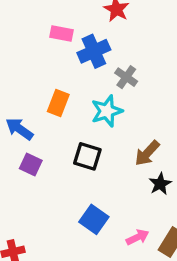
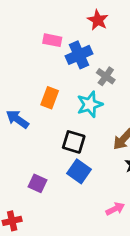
purple square: (31, 164) -> (38, 183), moved
blue square: (94, 219) -> (79, 171), moved

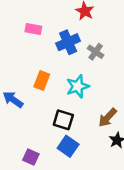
pink rectangle: (52, 40) -> (33, 29), moved
gray cross: (106, 76) -> (96, 52), moved

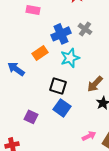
blue cross: (68, 42) -> (61, 34), moved
orange rectangle: (42, 80) -> (40, 53), turned 35

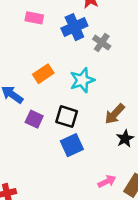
blue cross: (61, 34) -> (74, 27), moved
blue square: (62, 108) -> (72, 145), turned 30
purple square: (31, 117) -> (34, 119), moved

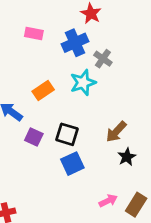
cyan star: (82, 80) -> (83, 83), moved

